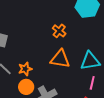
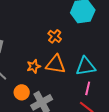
orange star: (25, 69) -> (34, 66), moved

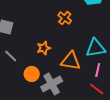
orange triangle: (56, 64) -> (71, 61), moved

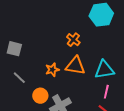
orange triangle: (71, 61) -> (75, 66), moved

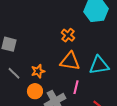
orange star: (52, 70) -> (38, 71), moved
pink line: (106, 92) -> (76, 87), moved

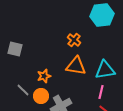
gray line: (14, 73) -> (23, 90), moved
pink line: (76, 87) -> (101, 92), moved

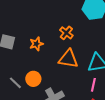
orange star: (44, 76) -> (36, 44), moved
orange circle: (41, 96) -> (33, 79), moved

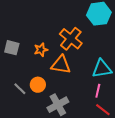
orange cross: (66, 33) -> (71, 39), size x1.6
orange triangle: (68, 59) -> (61, 65), moved

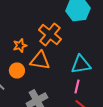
orange circle: (38, 85) -> (17, 70), moved

